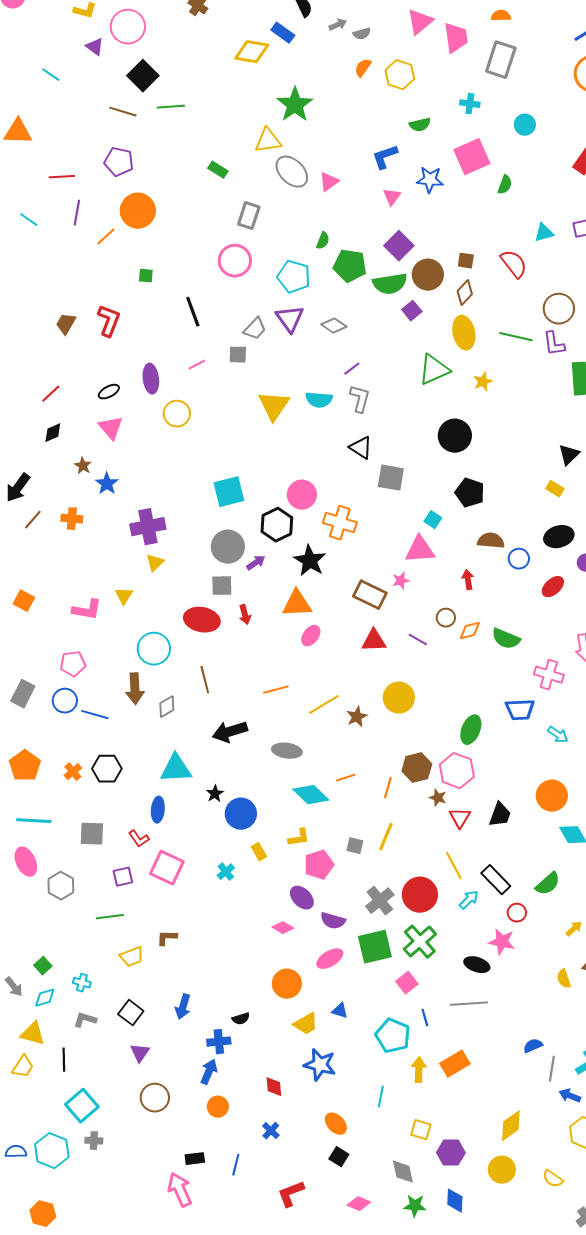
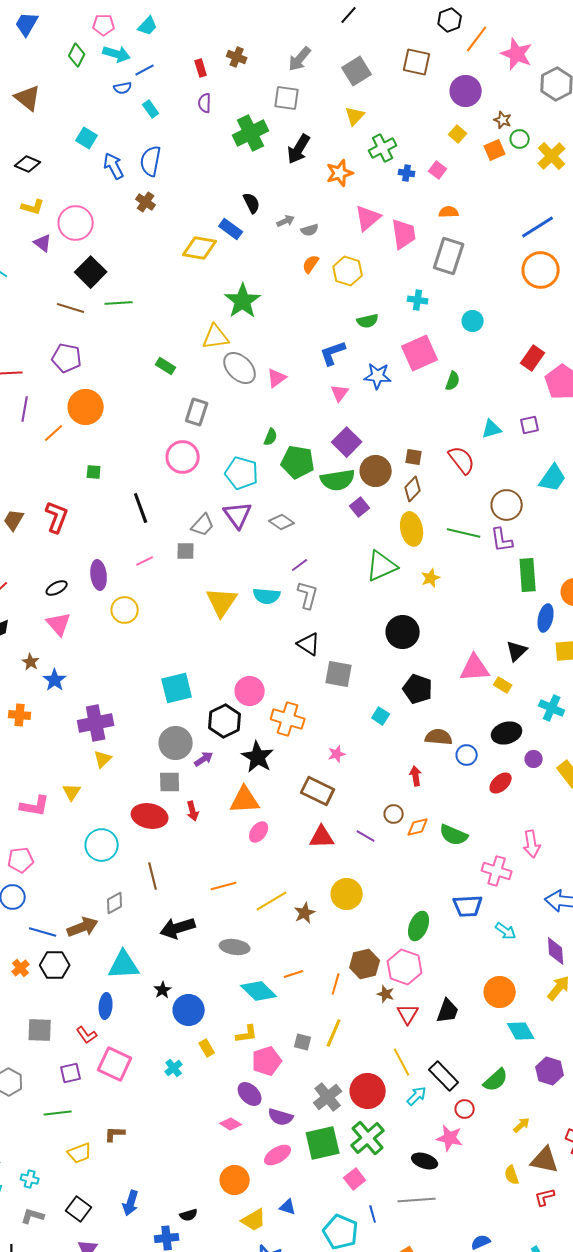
pink triangle: (420, 550) -> (475, 668), moved
pink star: (401, 581) -> (337, 754), moved
brown arrow: (135, 689) -> (83, 927), moved, turned -108
blue line: (95, 715) -> (43, 932), moved

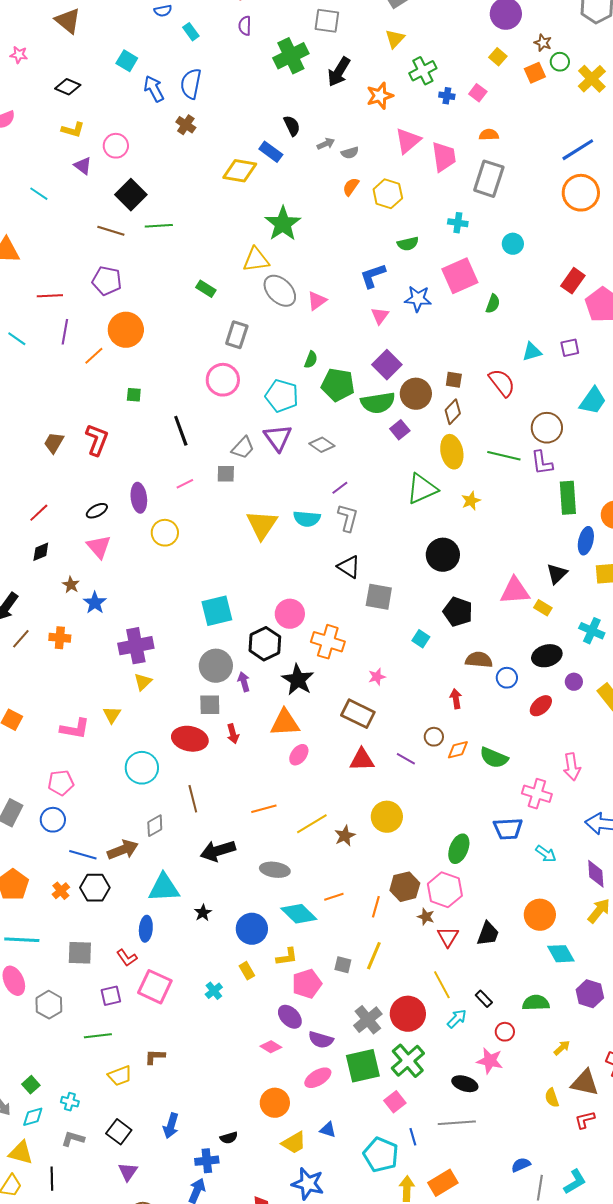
pink circle: (76, 223) -> (116, 146), size x0.7
purple arrow: (204, 759) -> (244, 682), turned -72
blue circle: (189, 1010) -> (252, 929), moved
black rectangle: (444, 1076) -> (484, 999), size x0.6
green semicircle: (496, 1080) -> (536, 1003), turned -140

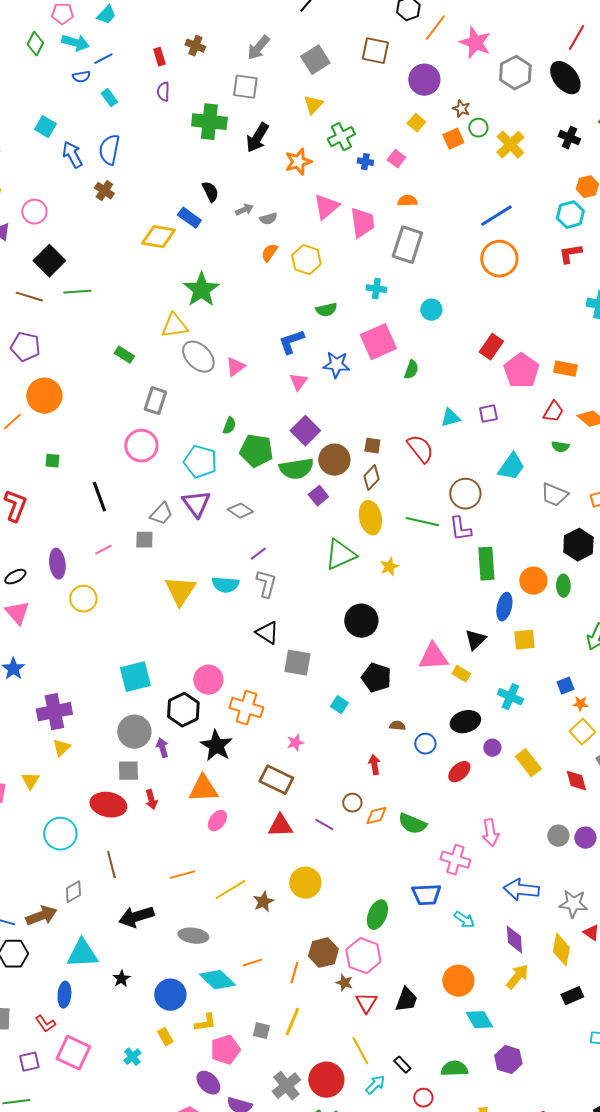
green cross: (291, 56) -> (209, 122), turned 32
brown semicircle: (479, 660) -> (397, 726), size x0.6

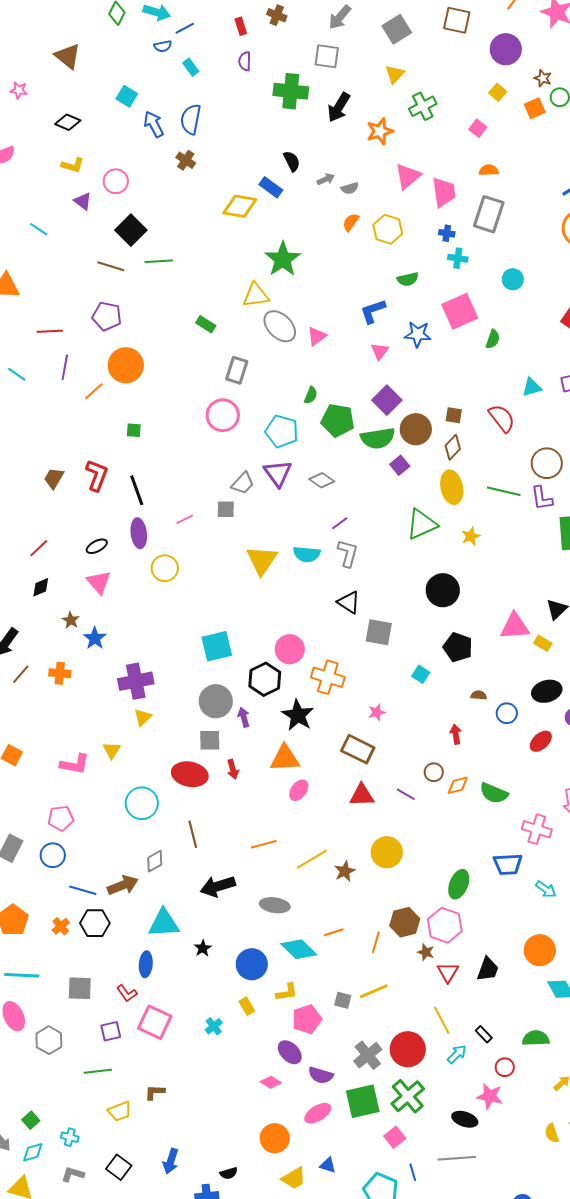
blue cross: (365, 162) -> (447, 233), moved
black line: (99, 497) -> (137, 490), moved
yellow line: (292, 1022) -> (374, 991), turned 44

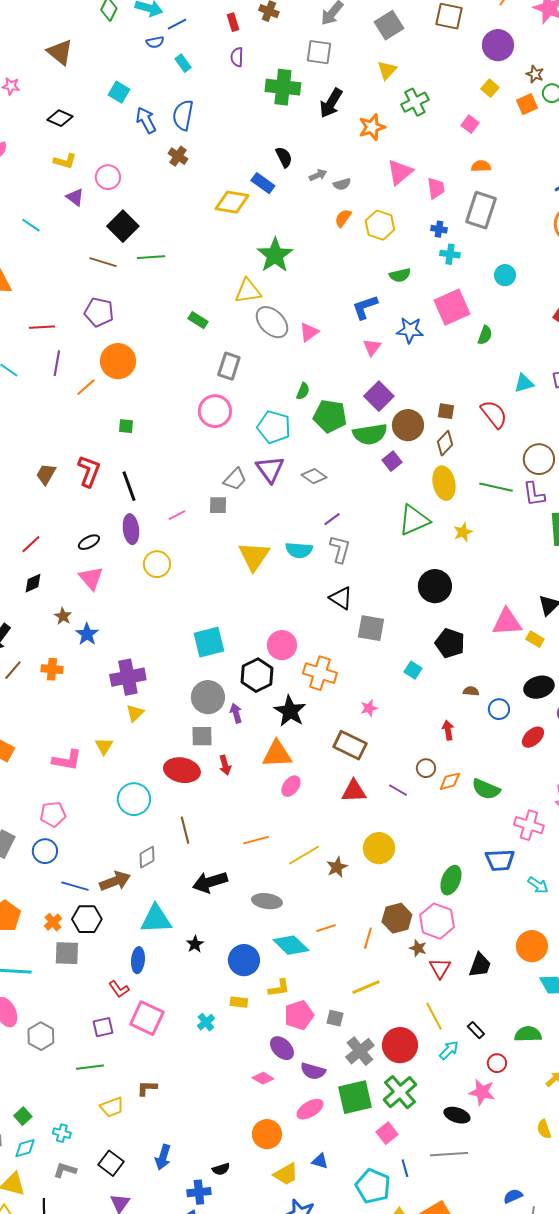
pink trapezoid: (444, 192) -> (436, 188), size x0.7
gray square: (80, 988) -> (67, 953), moved
gray square: (343, 1000) -> (335, 1018), moved
yellow rectangle: (247, 1006) -> (239, 1002), turned -54

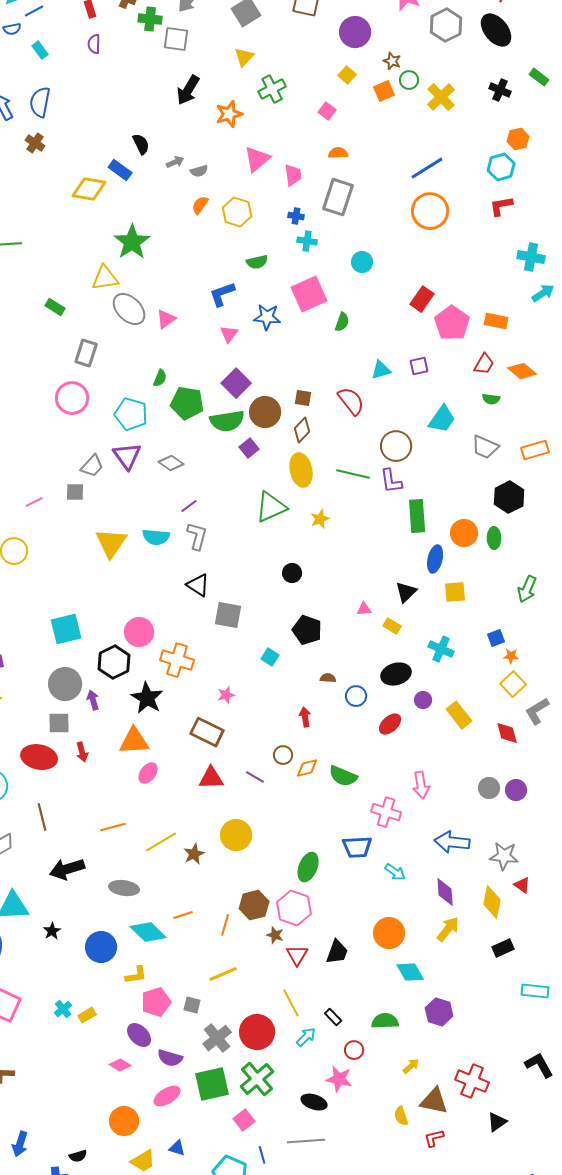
green cross: (283, 87) -> (150, 19), moved, size x0.7
black circle: (435, 586) -> (292, 573), size x0.6
pink triangle: (507, 622) -> (364, 609), size x0.5
yellow rectangle: (239, 1002) -> (87, 1015), moved, turned -36

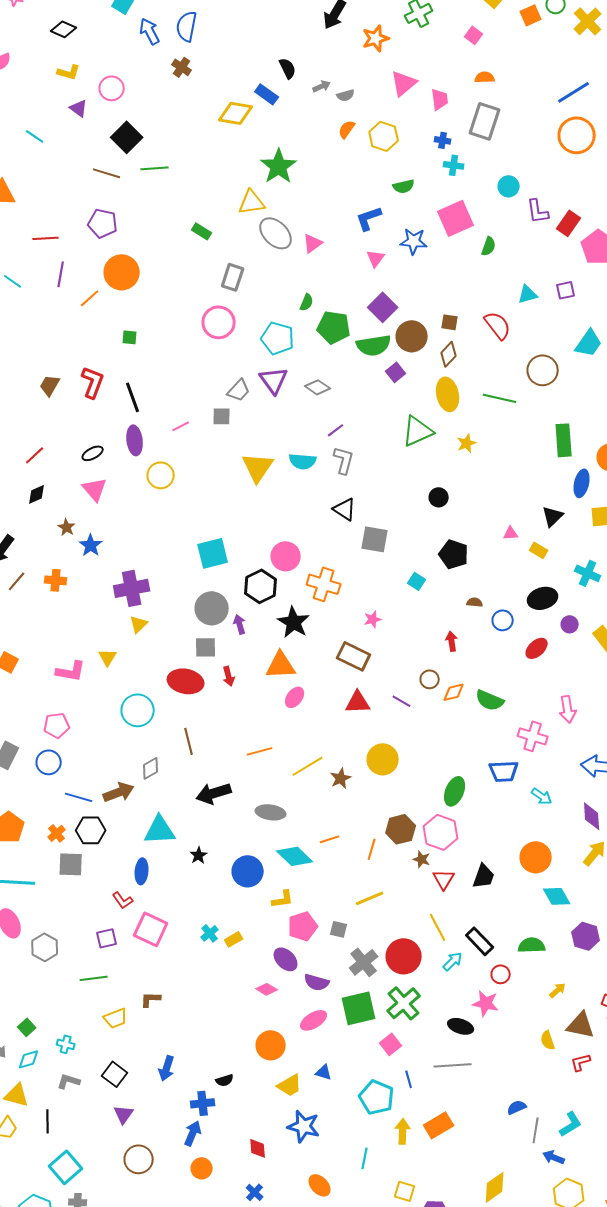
purple L-shape: (391, 481) -> (538, 211), moved
black rectangle: (333, 1017) -> (480, 941), size x1.6

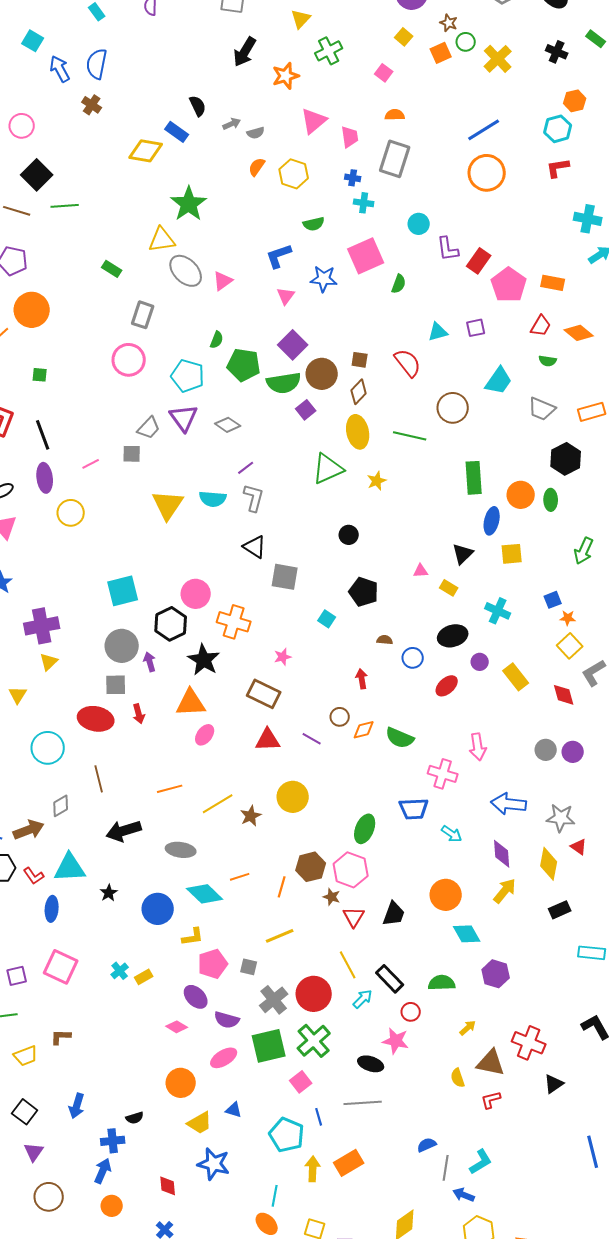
red L-shape: (123, 900) -> (34, 876), moved
orange ellipse: (320, 1185) -> (267, 1224), moved

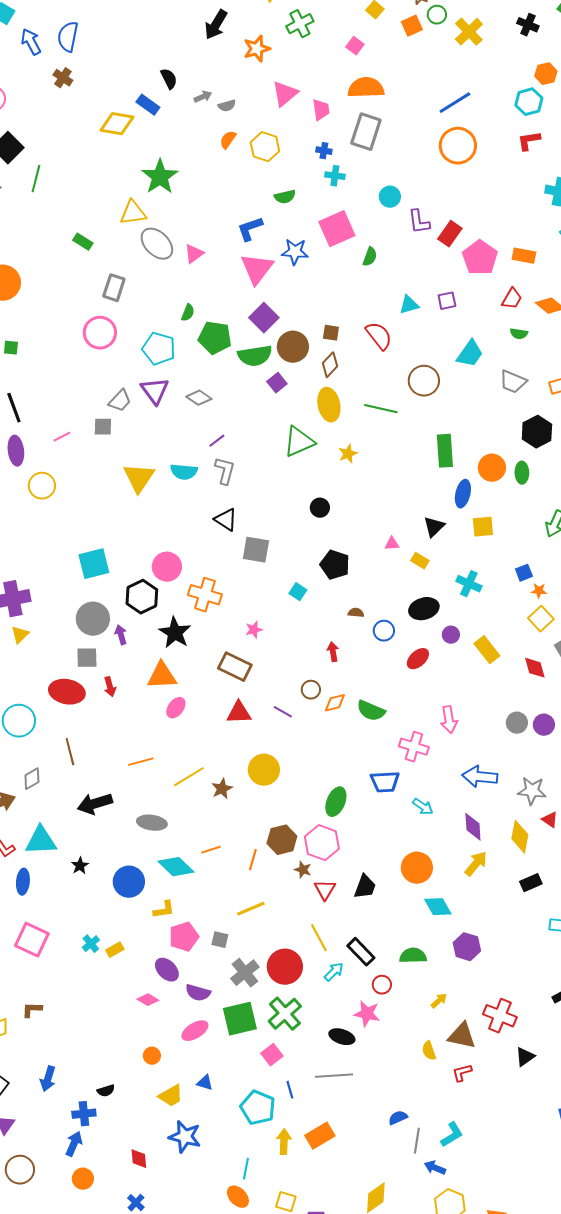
orange semicircle: (395, 115) -> (366, 88), size x1.8
green line: (65, 206) -> (36, 179), turned -72
pink triangle: (286, 296) -> (257, 269), size x1.8
orange circle: (181, 1083) -> (152, 1056), size x0.6

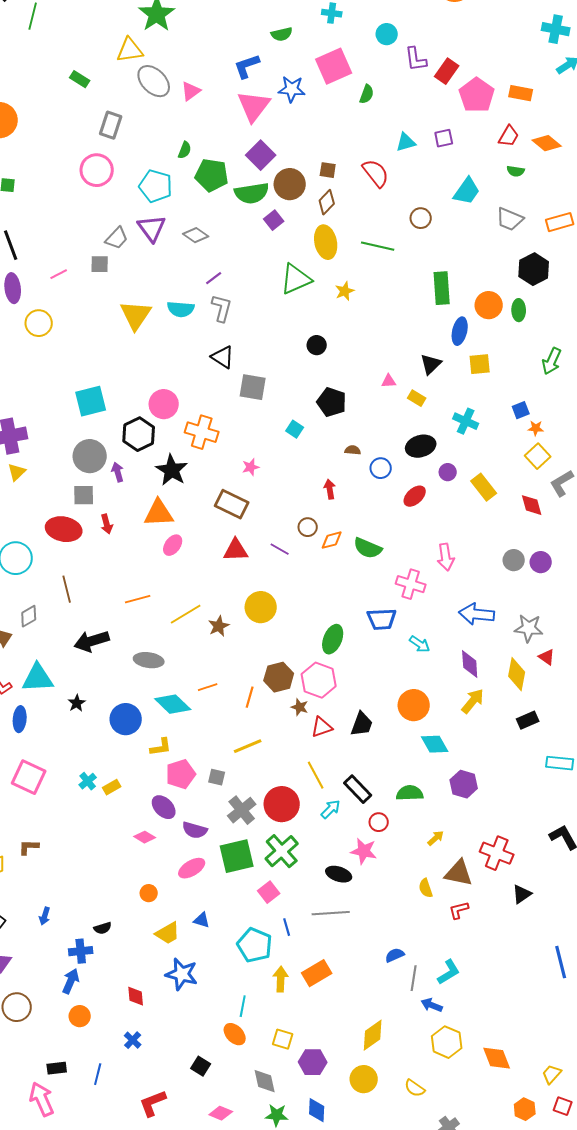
brown circle: (424, 381) -> (421, 218), size x0.7
red triangle: (325, 890) -> (322, 727), turned 40
blue arrow: (48, 1079) -> (45, 916), size x0.7

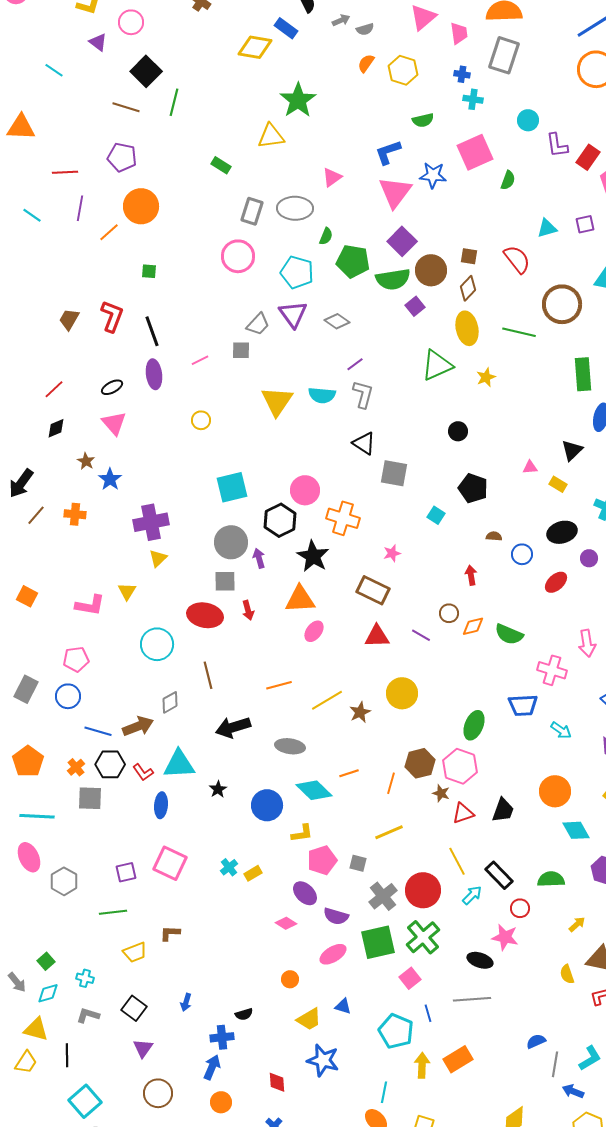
gray ellipse: (154, 81) -> (295, 208), moved, turned -44
brown circle: (421, 218) -> (562, 304), size x1.8
yellow circle: (39, 323) -> (201, 420), moved, size x0.7

